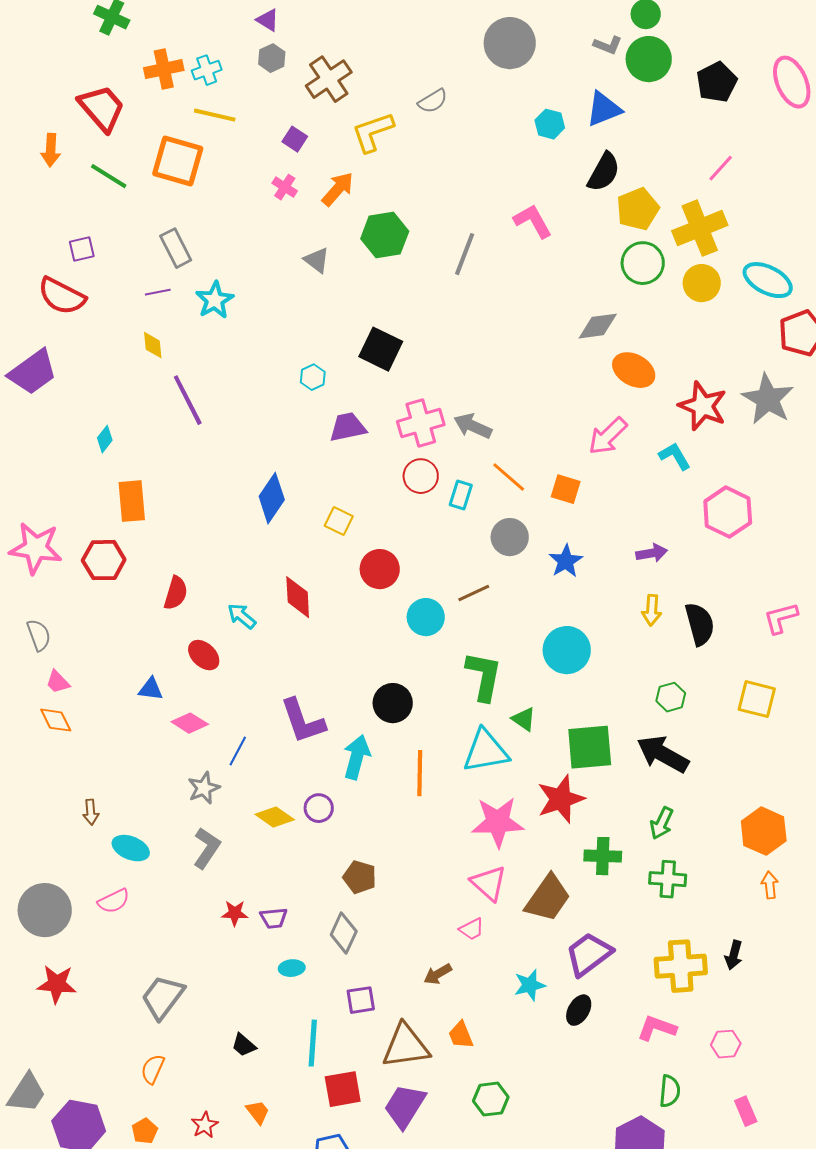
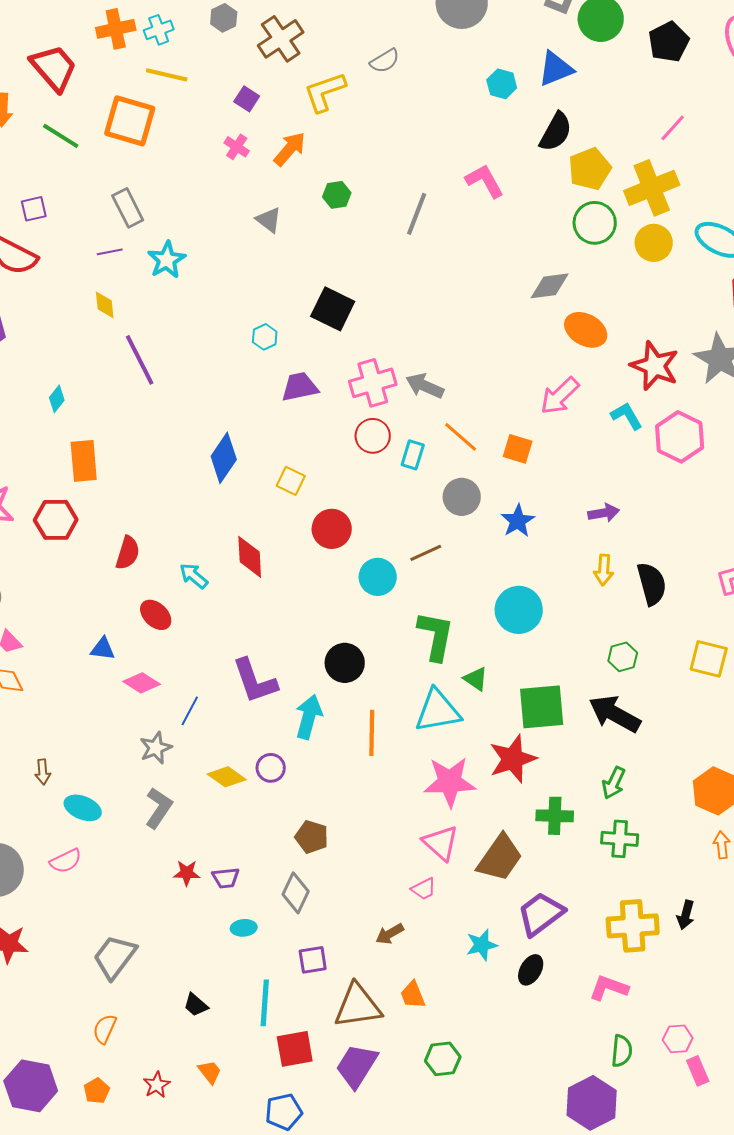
green hexagon: (385, 235) -> (337, 195), size x0.6
pink hexagon: (728, 512) -> (680, 437), moved
pink hexagon: (726, 1044) -> (678, 1039), moved

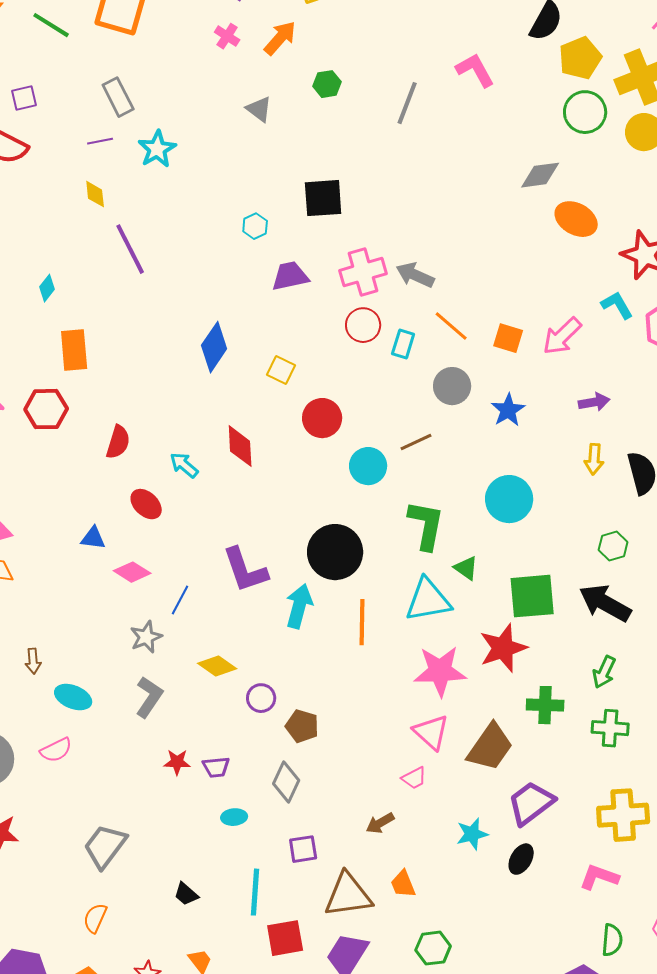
black square: (333, 309) -> (323, 198), turned -30
pink arrow: (560, 396) -> (562, 336), moved
black circle: (345, 663) -> (335, 552), size x1.4
purple circle: (271, 768) -> (261, 698), moved

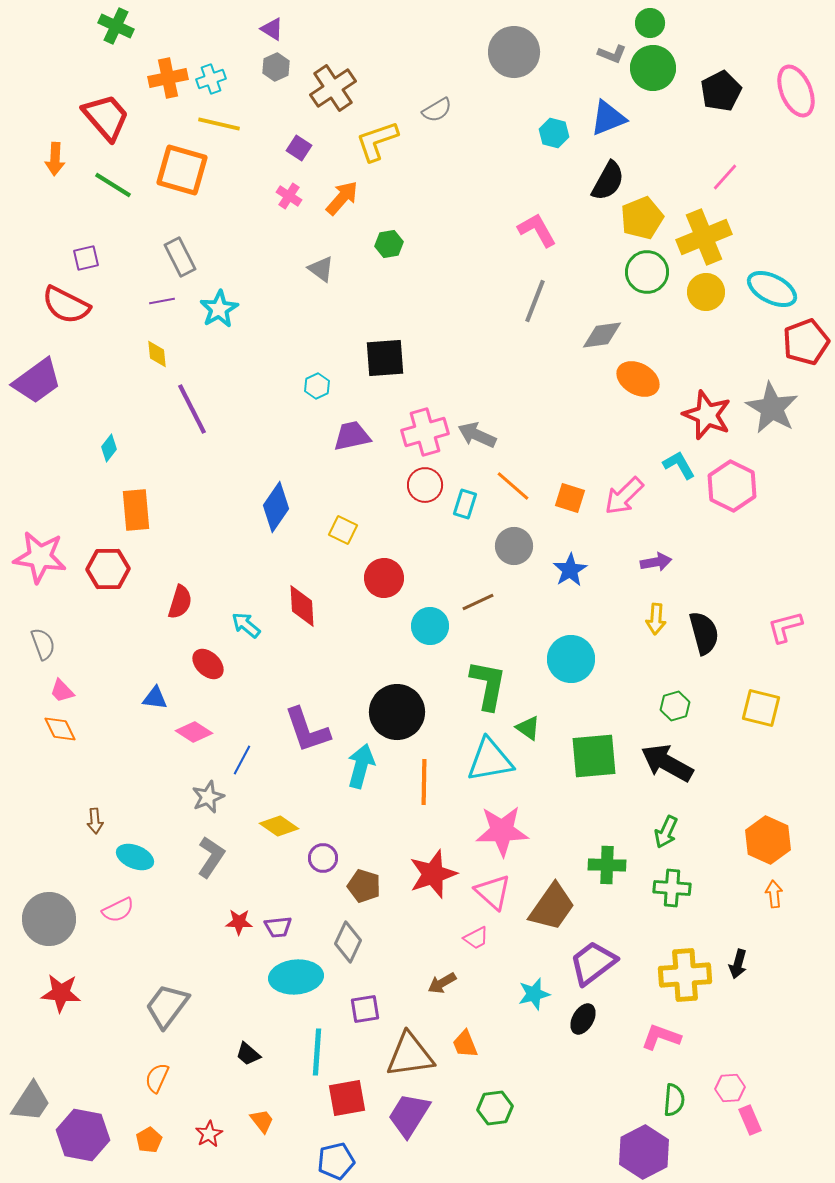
gray line: (407, 103) -> (535, 301), moved
red star: (503, 648) -> (433, 874), moved
cyan ellipse: (234, 817) -> (296, 977), size x2.0

